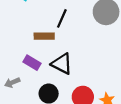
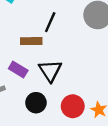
black triangle: (62, 64) -> (50, 71), turned 30

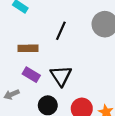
brown rectangle: (31, 41) -> (28, 48), moved

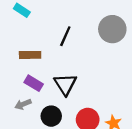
gray arrow: (12, 94) -> (23, 104), moved

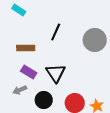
gray circle: (112, 29) -> (95, 40), moved

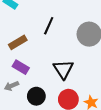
brown rectangle: (26, 48) -> (18, 42), turned -30
black triangle: (56, 73) -> (63, 69), moved

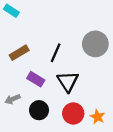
black line: (49, 26) -> (56, 53), moved
purple rectangle: (21, 67) -> (36, 79), moved

